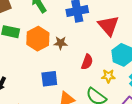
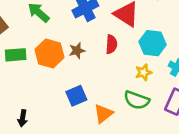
red semicircle: (87, 62) -> (111, 44), moved

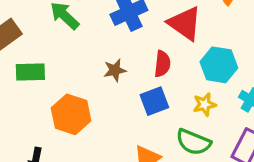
orange hexagon: (49, 53) -> (71, 114), moved
blue square: (76, 96) -> (154, 101), moved

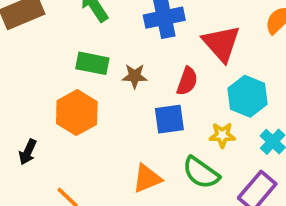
green rectangle: (30, 72) -> (92, 63), moved

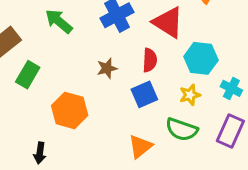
green rectangle: (92, 63) -> (28, 75), moved, turned -55

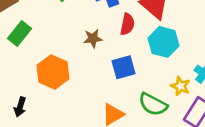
cyan hexagon: (201, 58) -> (163, 42), moved
red semicircle: (150, 60) -> (127, 24), moved
yellow star: (190, 95) -> (180, 86), moved, turned 30

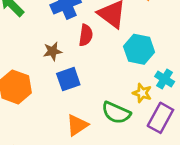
cyan hexagon: (163, 42) -> (139, 49), moved
blue square: (124, 67) -> (68, 79), moved

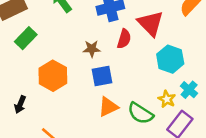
orange triangle: (77, 125) -> (108, 107), moved

